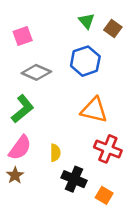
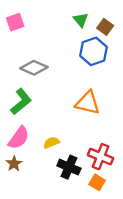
pink square: (23, 36) -> (15, 22), moved
blue hexagon: (85, 61) -> (94, 51), moved
red cross: (108, 149) -> (101, 157), moved
yellow semicircle: (55, 153) -> (51, 143), turned -112

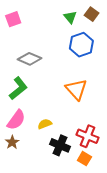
brown square: (105, 27) -> (92, 14), moved
orange triangle: (88, 103) -> (76, 89), turned 35

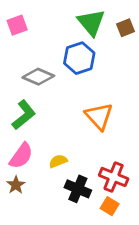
brown square: (92, 14) -> (125, 28), moved, turned 32
green triangle: (70, 17) -> (91, 22), size x1.6
blue hexagon: (81, 45) -> (79, 58), moved

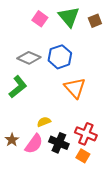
pink square: (17, 25) -> (40, 19), moved, turned -35
blue hexagon: (79, 58) -> (60, 57), moved
pink semicircle: (21, 156) -> (34, 144), moved

